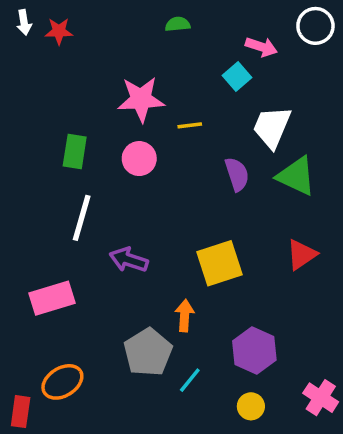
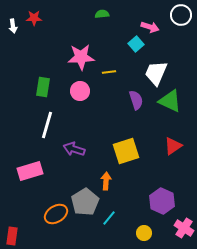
white arrow: (24, 22) -> (13, 26), moved
purple hexagon: (254, 350) -> (162, 201), moved
orange ellipse: (62, 382) -> (56, 214), moved

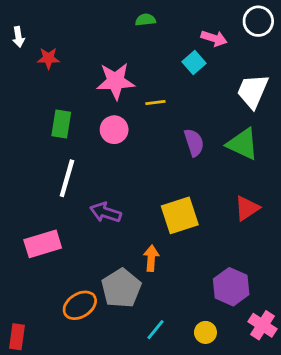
red star: (34, 18) -> (48, 58), moved
white trapezoid: (156, 73) -> (253, 91), moved
cyan line: (109, 218) -> (155, 330), moved

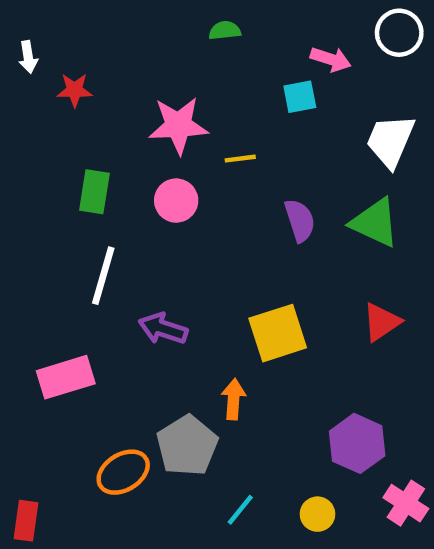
cyan square: (194, 63) -> (300, 97), turned 30

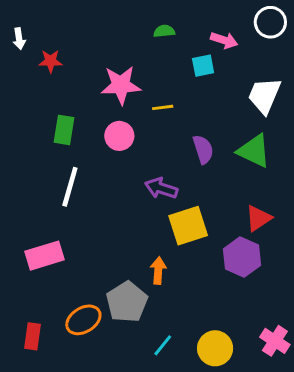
green semicircle: (225, 30) -> (164, 31), moved
purple arrow: (163, 329) -> (161, 188), moved
purple hexagon: (357, 443) -> (242, 257), moved
yellow circle: (317, 514) -> (215, 348), size x1.5
red rectangle: (26, 521) -> (33, 336), moved

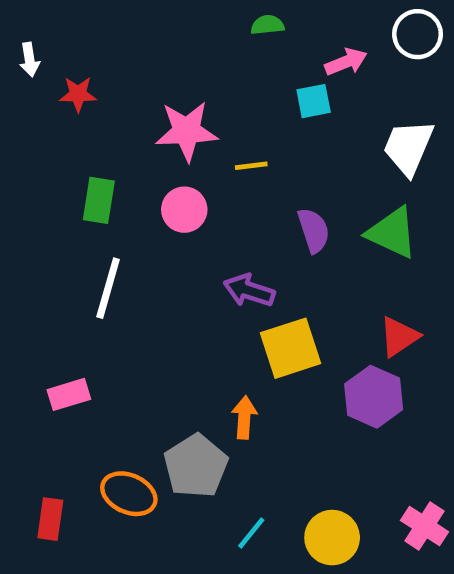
green semicircle: (164, 31) -> (267, 25), moved
pink arrow: (224, 40) -> (346, 62), turned -40
pink rectangle: (45, 256) -> (69, 394), size x0.7
orange ellipse: (83, 320) -> (129, 494), turned 56

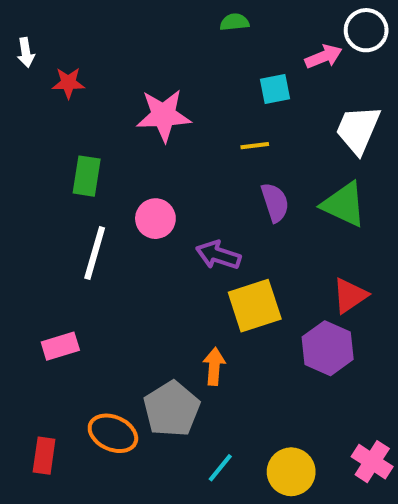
pink arrow: (346, 62) -> (324, 57), moved
yellow line: (251, 166) -> (255, 146), moved
pink circle: (184, 210) -> (155, 219), moved

